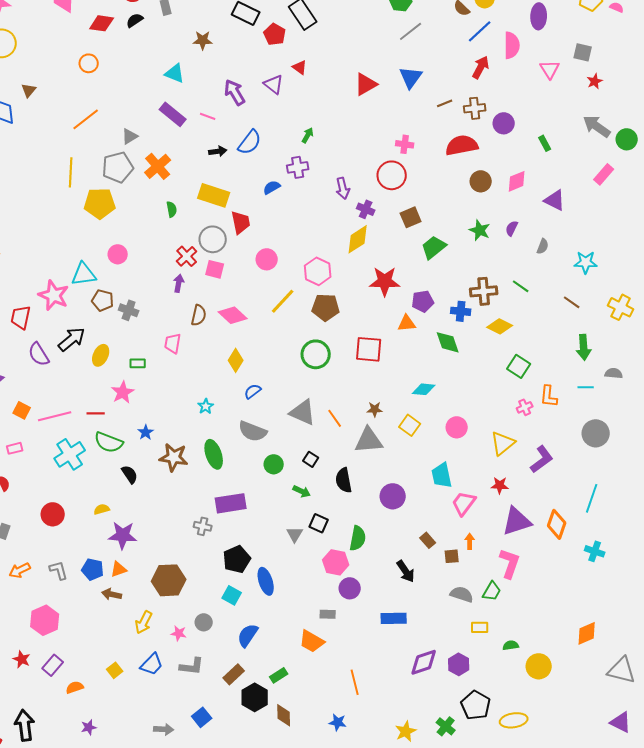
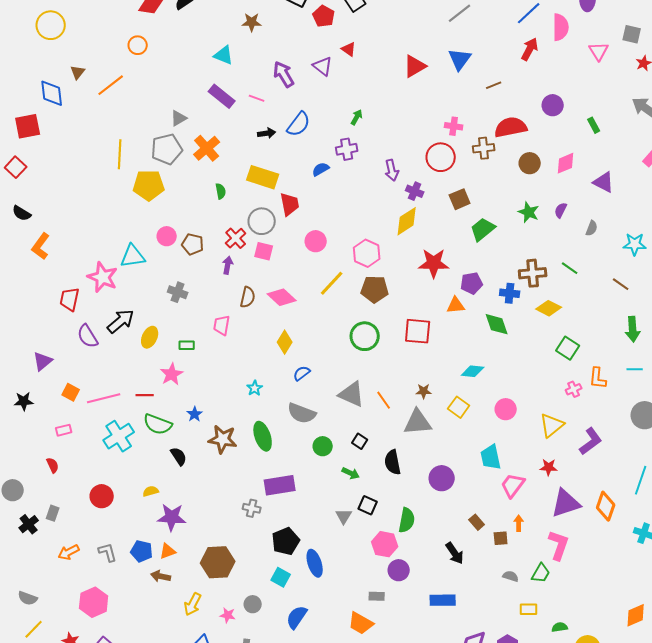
brown cross: (475, 108) -> (484, 148), moved
orange line: (86, 119) -> (111, 85), moved
brown pentagon: (103, 300) -> (193, 244), moved
gray semicircle: (462, 594) -> (511, 576), size x0.7

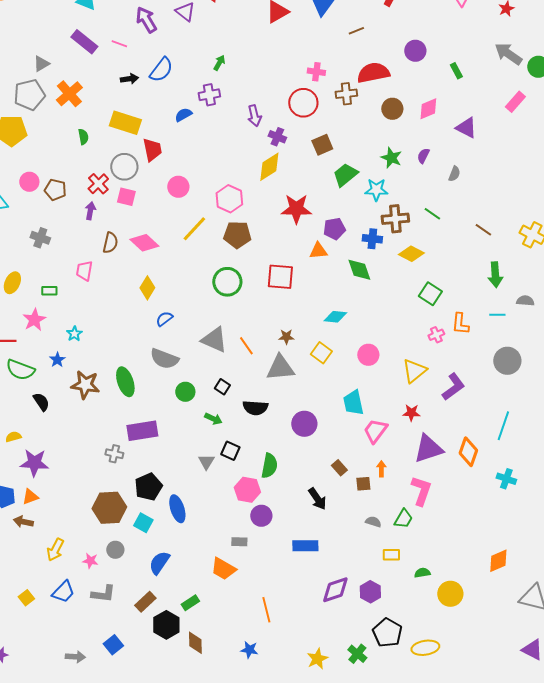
cyan star: (635, 244) -> (376, 190), moved
cyan star: (255, 388) -> (74, 334), moved
black semicircle: (393, 462) -> (255, 408), turned -75
brown hexagon: (218, 562) -> (109, 508), moved

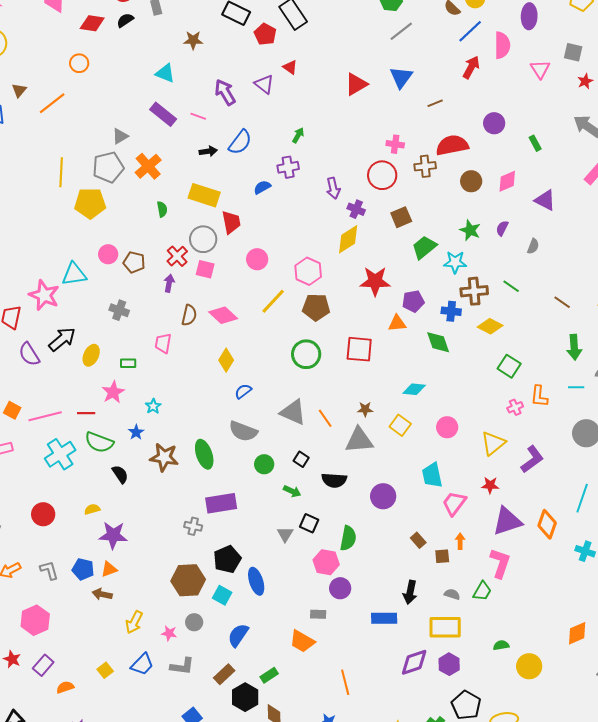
black arrow: (317, 499) -> (410, 592), moved, turned 45
yellow rectangle: (391, 555) -> (445, 627), moved, size x1.8

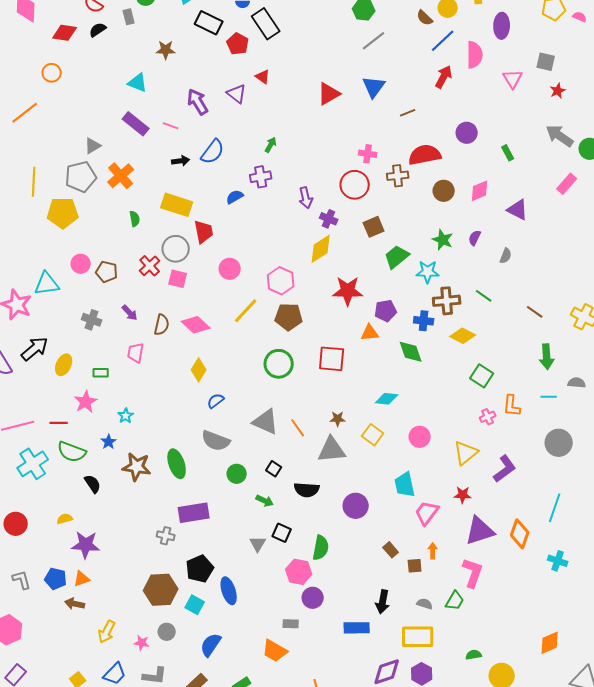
purple arrow: (169, 283) -> (130, 313), moved, turned 126

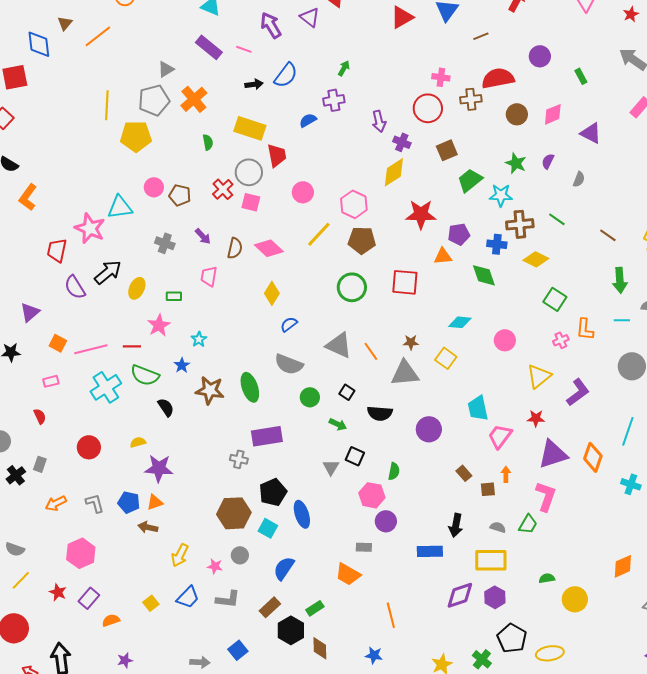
pink circle: (420, 437) -> (505, 340), moved
green semicircle: (321, 548) -> (394, 471), size x0.7

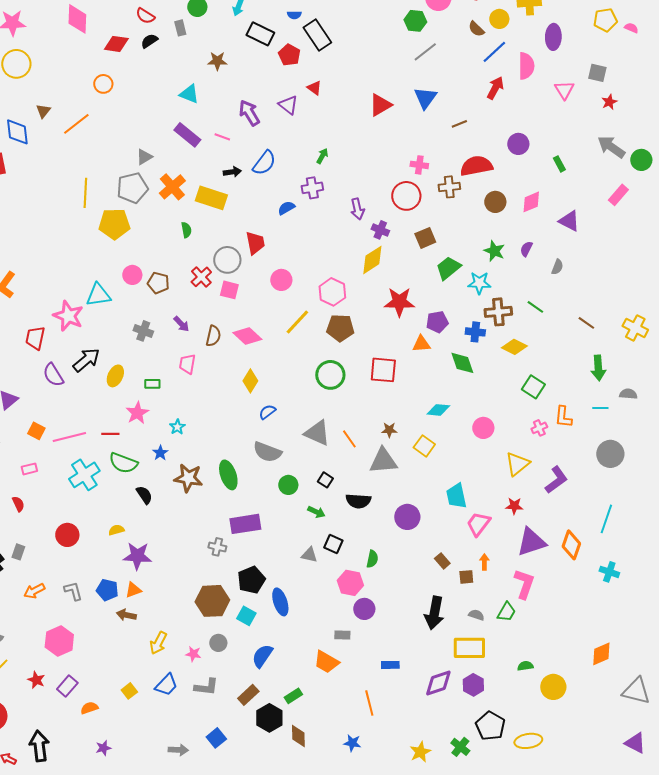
yellow rectangle: (250, 128) -> (211, 198), moved
gray triangle: (331, 467) -> (309, 555), turned -48
black arrow: (456, 525) -> (434, 613), size x1.4
blue rectangle: (430, 551) -> (390, 665), moved, size x0.7

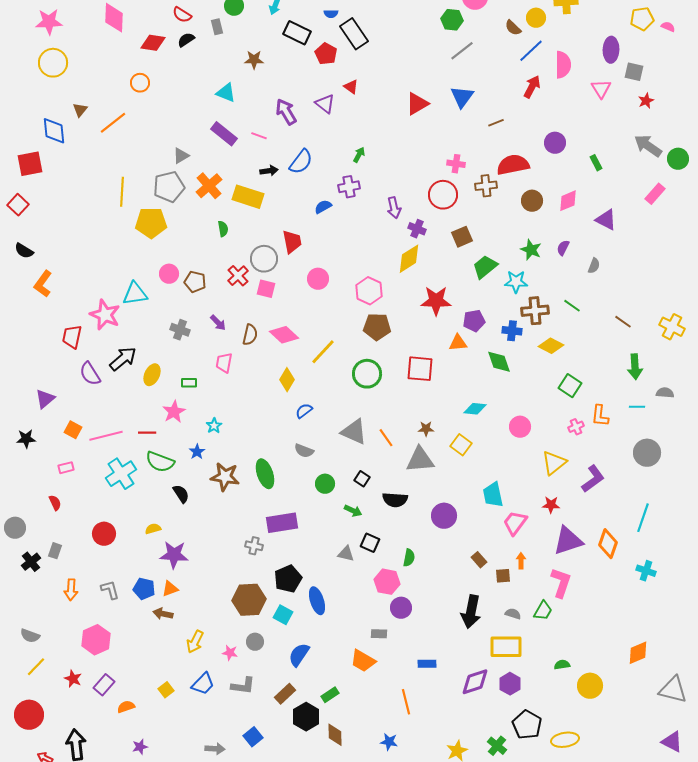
purple ellipse: (553, 37) -> (611, 50), moved
yellow line: (297, 322) -> (323, 352), moved
gray semicircle: (267, 452) -> (304, 451), size x0.7
orange arrow: (34, 591) -> (71, 590), turned -60

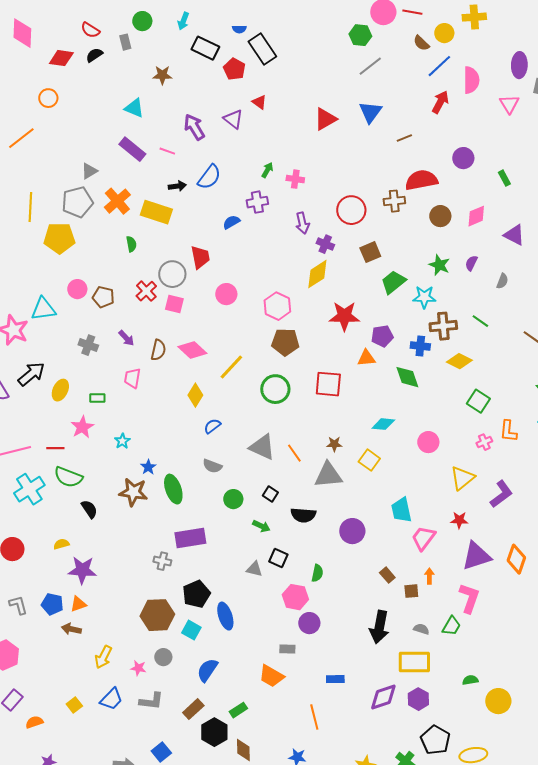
pink cross: (456, 164) -> (295, 179), moved
blue star: (197, 452) -> (148, 467), moved

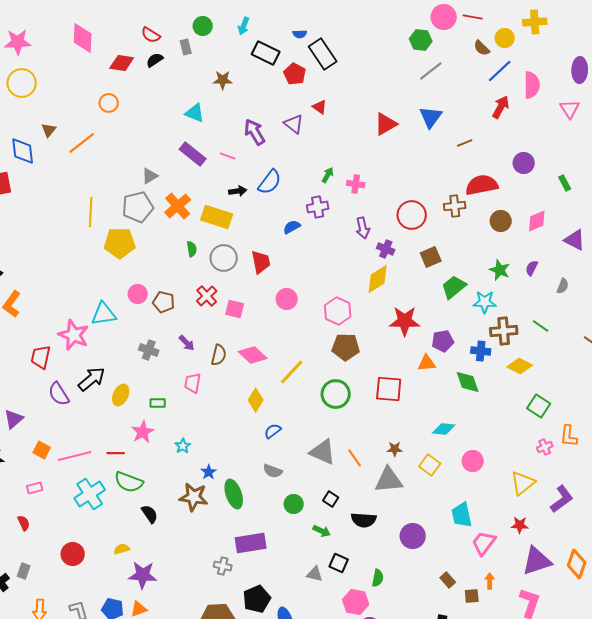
gray circle: (172, 274) -> (224, 258), moved
pink circle: (428, 442) -> (473, 461), moved

